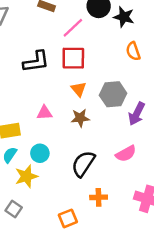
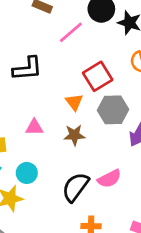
red square: (73, 58) -> (98, 76), moved, turned -35
pink semicircle: (126, 154) -> (109, 179), moved

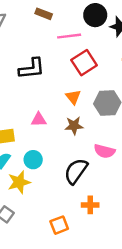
pink line: (71, 32) -> (69, 36), turned 35
red square: (98, 76) -> (84, 63), moved
pink semicircle: (109, 179) -> (105, 151), moved, turned 42

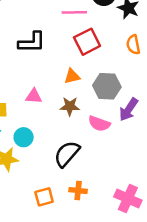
orange triangle: (73, 97) -> (72, 76), turned 49
pink semicircle: (105, 151) -> (99, 124), moved
orange square: (59, 225) -> (44, 197), moved

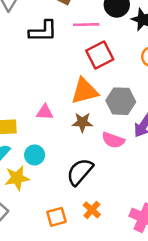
black L-shape: (32, 42) -> (43, 31), moved
orange triangle: (72, 76) -> (84, 91), size x1.6
orange cross: (78, 191) -> (92, 210), turned 36

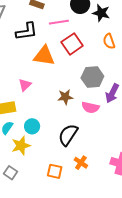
orange triangle: (84, 91) -> (44, 56), moved, turned 30
pink triangle: (45, 112) -> (25, 85), moved, turned -40
orange square: (56, 217) -> (55, 171), turned 35

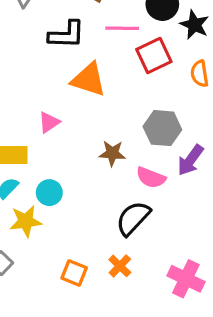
red square: (72, 44) -> (154, 56), moved
black semicircle: (68, 135) -> (133, 218), moved

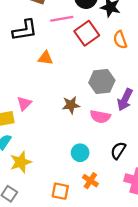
orange triangle: (89, 80) -> (46, 58), size x0.6
pink triangle: (49, 122) -> (24, 104), moved
cyan circle: (49, 193) -> (80, 153), moved
black semicircle: (133, 218) -> (118, 151), moved, size x0.7

